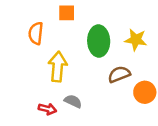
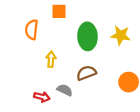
yellow arrow: (58, 67) -> (51, 59), size x0.6
brown semicircle: (119, 74) -> (86, 73), moved

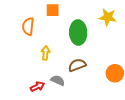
yellow star: (121, 35) -> (108, 17), moved
red arrow: (42, 97) -> (37, 87), turned -40

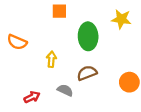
orange semicircle: (28, 26) -> (17, 42), moved, turned -72
red arrow: (37, 87) -> (32, 97), moved

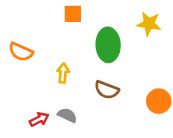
brown semicircle: (87, 73) -> (107, 90), turned -138
gray semicircle: (65, 90) -> (67, 115), moved

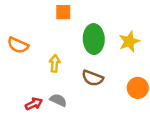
yellow star: (149, 24) -> (129, 41), moved, turned -30

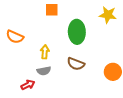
yellow star: (129, 41) -> (108, 15), moved, turned 30
gray semicircle: (58, 100) -> (44, 71), moved, turned 144

